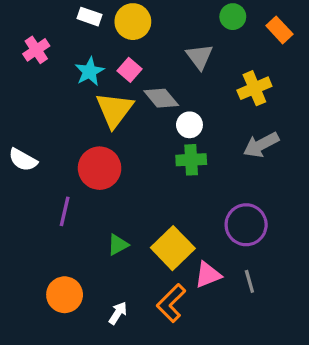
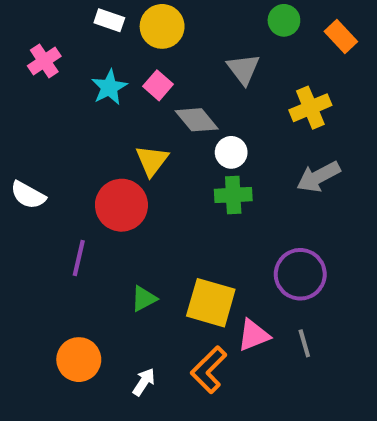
yellow triangle: (115, 110) -> (152, 160), moved, size x0.7
yellow square: (173, 248) -> (211, 303), turned -30

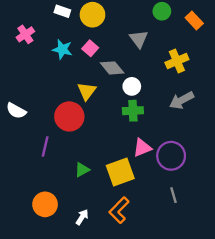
cyan star: (109, 87) -> (62, 49), turned -30
yellow square: (211, 303) -> (120, 172), turned -36
pink triangle: (254, 335) -> (142, 148), moved

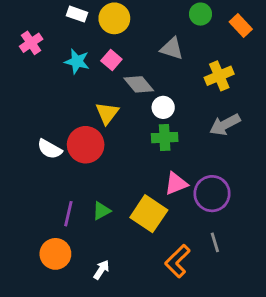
gray triangle: (139, 39) -> (172, 49), turned -36
white semicircle: (16, 111) -> (50, 149), moved
purple line: (45, 147) -> (68, 214), moved
yellow square: (120, 172) -> (149, 214), turned -36
orange L-shape: (119, 210) -> (178, 261), moved

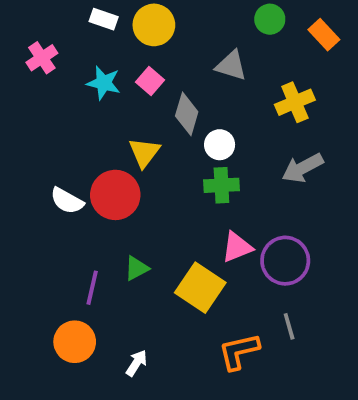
gray diamond: (139, 84) -> (187, 114), turned 56
green triangle: (101, 211) -> (137, 268), moved
orange L-shape: (178, 261) -> (239, 351), turned 32

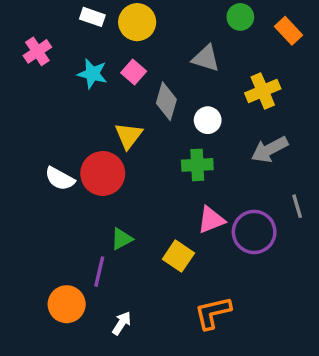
white circle: (220, 145) -> (208, 120), moved
purple line: (92, 288) -> (99, 272), moved
yellow square: (200, 288) -> (178, 256), size x0.7
gray line: (289, 326) -> (297, 206), moved

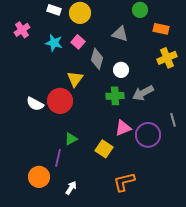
orange rectangle: (288, 31) -> (161, 29), moved, turned -35
yellow cross: (263, 91) -> (167, 58), moved
gray arrow: (270, 149) -> (143, 93), moved

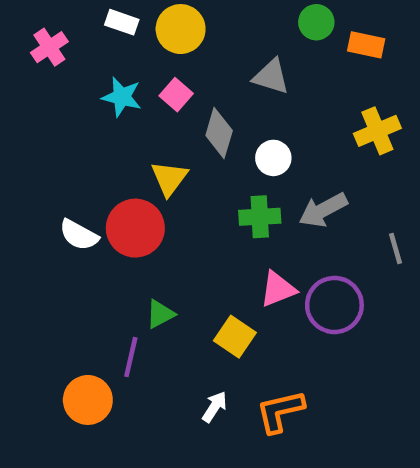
orange rectangle: (161, 29) -> (366, 45), moved
pink cross: (22, 30) -> (49, 47), moved
gray line: (173, 120) -> (395, 248), moved
white arrow: (71, 188) -> (215, 407), moved

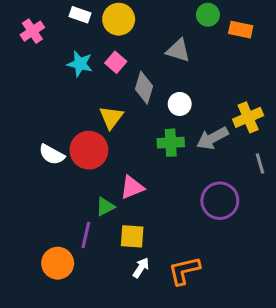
yellow cross: (377, 131) -> (248, 117), moved
pink triangle: (278, 289) -> (132, 187), moved
yellow square: (235, 337) -> (132, 236), moved, turned -30

